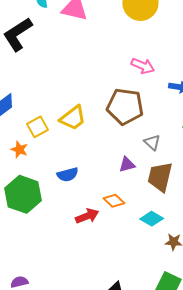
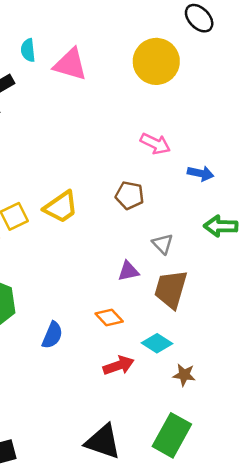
brown pentagon: (125, 107) -> (130, 195), size x0.6
blue semicircle: (68, 175) -> (52, 335), moved, turned -55
red arrow: (87, 216) -> (119, 365), moved

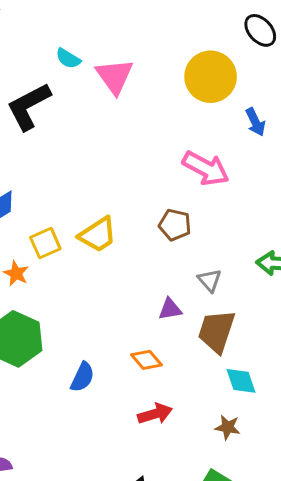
cyan semicircle: (28, 50) -> (68, 59), turned -55
pink triangle: (70, 64) -> (115, 76), turned 36
pink arrow: (155, 144) -> (206, 168), size x1.4
blue arrow: (201, 173) -> (255, 122), moved, turned 50
cyan diamond: (157, 343) -> (241, 381), moved, turned 36

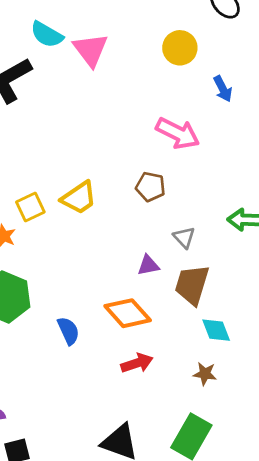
cyan semicircle: (68, 59) -> (47, 35), size x1.4
yellow circle: (211, 77) -> (180, 48), size x0.7
orange diamond: (147, 360) -> (128, 313), size x1.6
blue semicircle: (82, 377) -> (68, 331), turned -48

